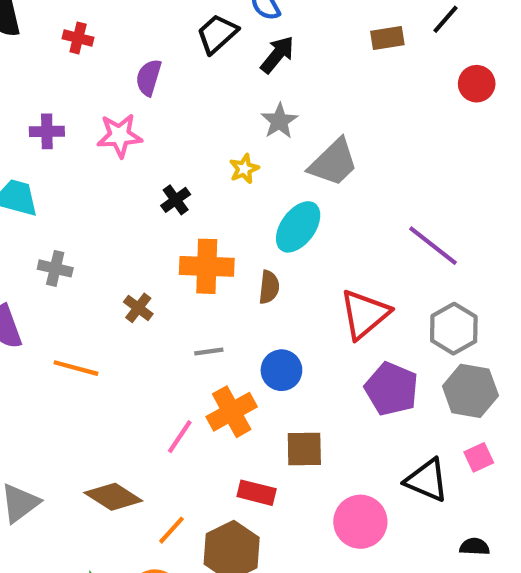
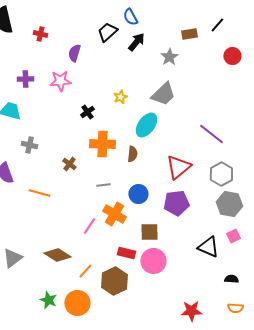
gray star: (279, 121) -> (169, 57), moved
purple pentagon: (392, 389) -> (176, 203), moved, turned -30
orange cross: (232, 412) -> (114, 214), turned -30
pink circle: (360, 522) -> (153, 261), moved

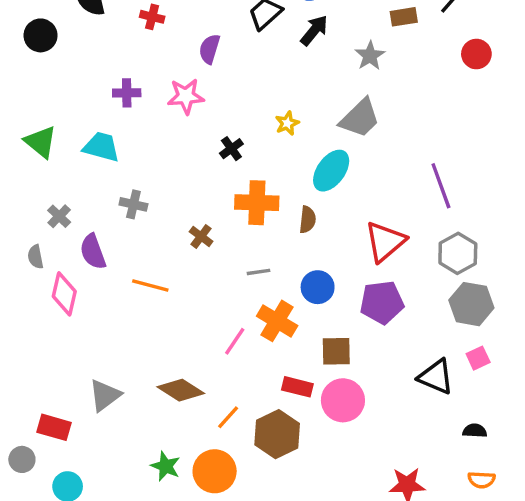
purple line: (211, 134) -> (441, 186), turned 32

